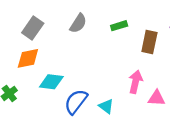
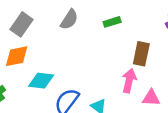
brown rectangle: (149, 42) -> (141, 54), moved

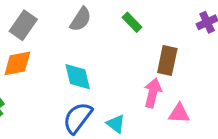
green rectangle: (112, 22) -> (132, 22), turned 63
cyan diamond: (41, 81) -> (78, 77), moved, turned 70

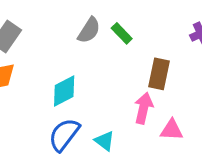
gray semicircle: (81, 19) -> (89, 30), moved
cyan diamond: (78, 77) -> (64, 91), turned 76

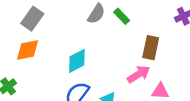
pink arrow: (144, 108) -> (139, 74), turned 45

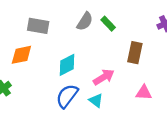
gray rectangle: (32, 19) -> (38, 26), moved, turned 65
pink arrow: (139, 74) -> (104, 77), moved

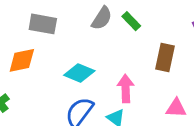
cyan diamond: (67, 65) -> (79, 73), turned 50
pink arrow: (104, 77) -> (126, 88), turned -60

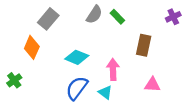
gray rectangle: (43, 24) -> (48, 19), turned -60
orange diamond: (22, 60) -> (32, 47), turned -55

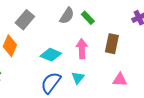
pink arrow: (113, 69) -> (82, 49), moved
cyan triangle: (105, 92) -> (78, 78), moved, turned 32

